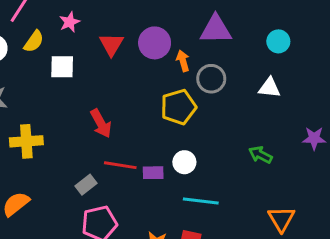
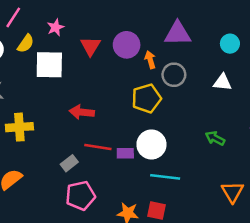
white square: (62, 67) -> (49, 65), size x1.4
red arrow: (101, 123) -> (82, 112), turned 125
white circle: (184, 162) -> (151, 144), size x1.5

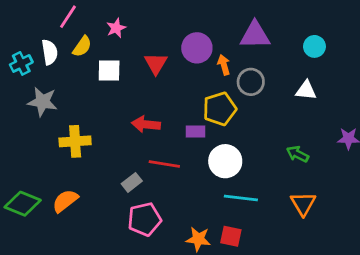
red triangle: (90, 46) -> (156, 63), moved
white square: (49, 65) -> (109, 71), size x0.7
purple rectangle: (125, 153) -> (195, 131), moved
orange triangle: (232, 192) -> (303, 204), moved

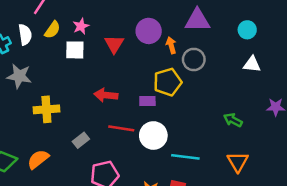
pink star: (116, 28) -> (81, 26), moved
white triangle: (306, 90) -> (252, 64), moved
white circle: (225, 161) -> (153, 136), moved
gray rectangle: (132, 182) -> (81, 140), moved

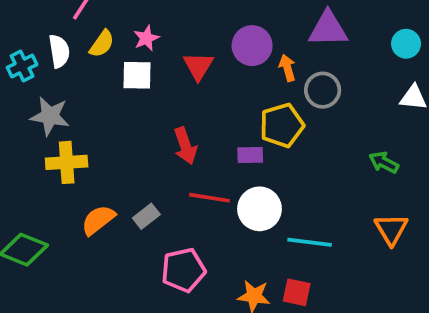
red arrow: (106, 95) -> (185, 146), turned -115
yellow cross: (46, 109) -> (67, 162), moved
green arrow: (233, 120) -> (384, 162), moved
orange semicircle: (38, 159) -> (98, 220), moved
orange triangle: (238, 162) -> (391, 229), moved

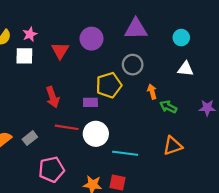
orange arrow: (287, 68) -> (152, 92), moved
orange triangle: (391, 229) -> (173, 146), turned 42

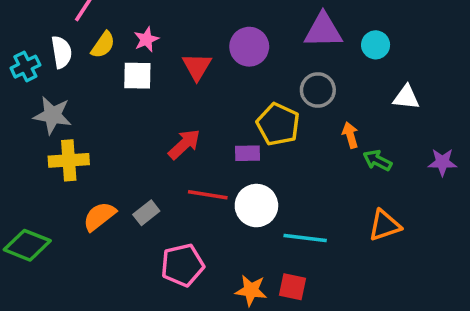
cyan circle: (181, 38) -> (376, 45), moved
yellow pentagon: (109, 85) -> (278, 124), turned -30
red arrow: (53, 97) -> (184, 144), turned -114

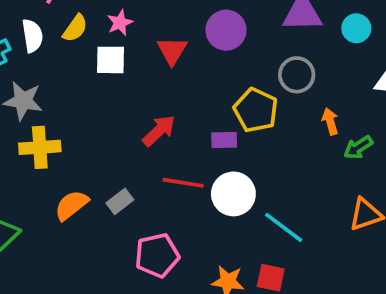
green arrow: (377, 160) -> (358, 147), turned -60
cyan line: (305, 238) -> (284, 227), turned 30

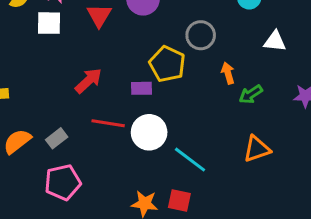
pink pentagon: (157, 255) -> (63, 182), moved

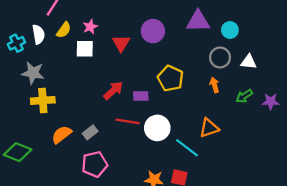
gray circle: (201, 35) -> (220, 57), moved
purple rectangle: (142, 88) -> (141, 96), moved
green arrow: (251, 94) -> (244, 96), moved
orange triangle: (257, 149) -> (209, 128), moved

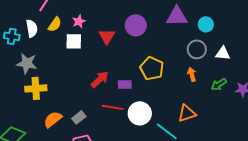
cyan cross: (16, 43) -> (12, 36), turned 35

